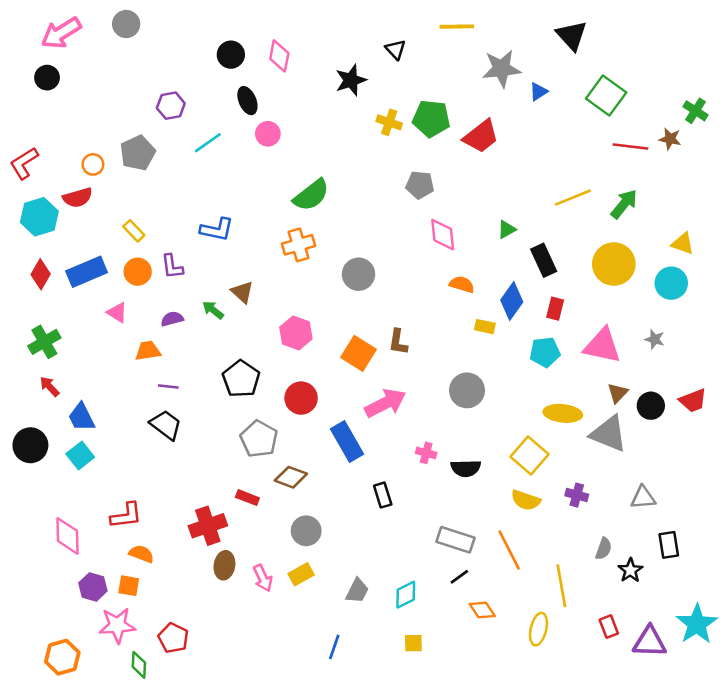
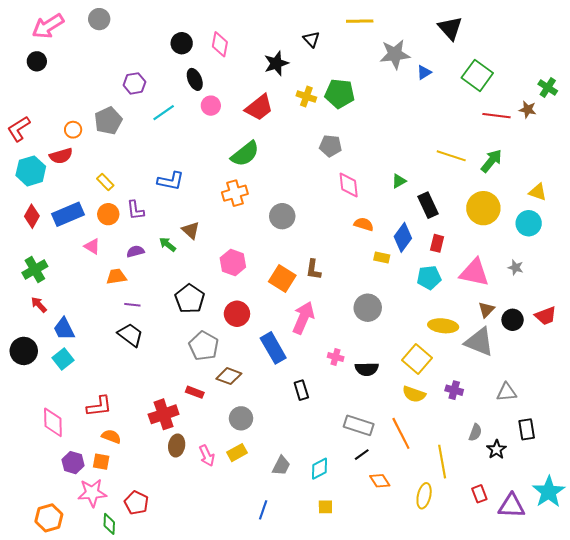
red trapezoid: (481, 136) -> (259, 108), moved
yellow line: (573, 198) -> (451, 156), turned 40
pink arrow: (385, 403) -> (303, 318), turned -40

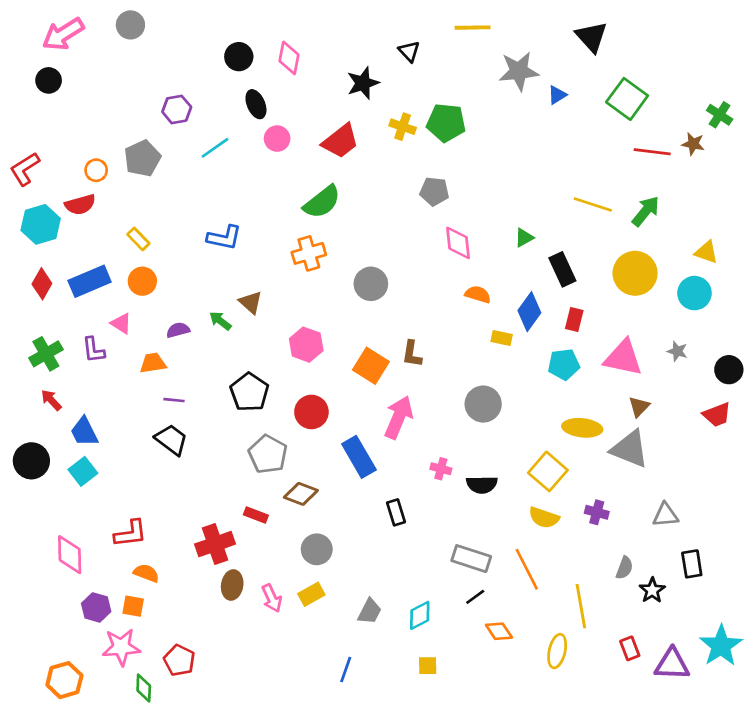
purple L-shape: (135, 210) -> (93, 350), moved
black circle: (513, 320) -> (729, 370), moved

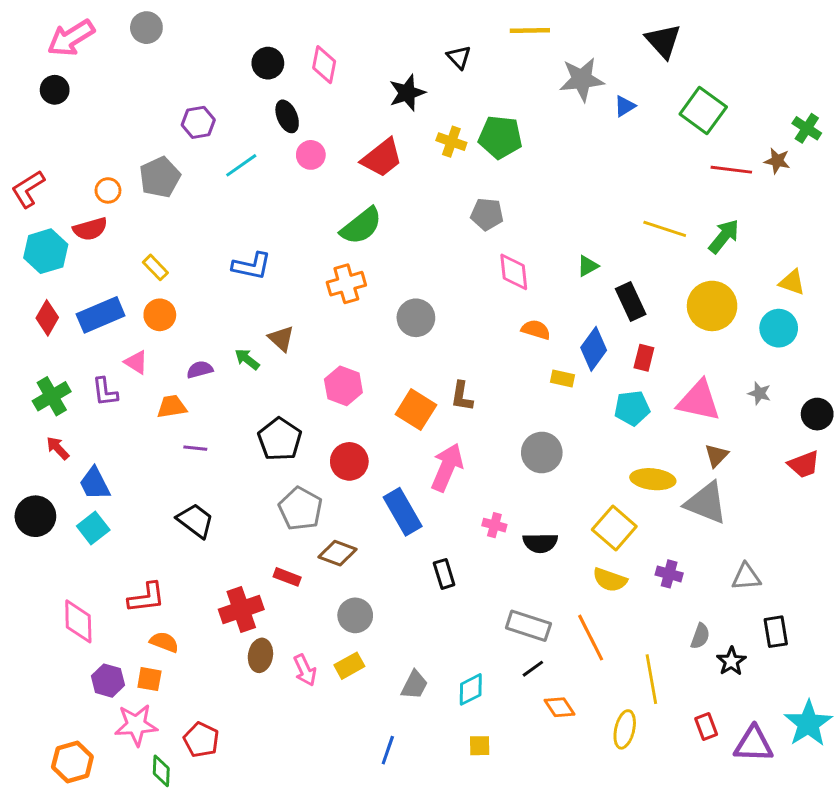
black trapezoid: (171, 440) -> (195, 521), moved

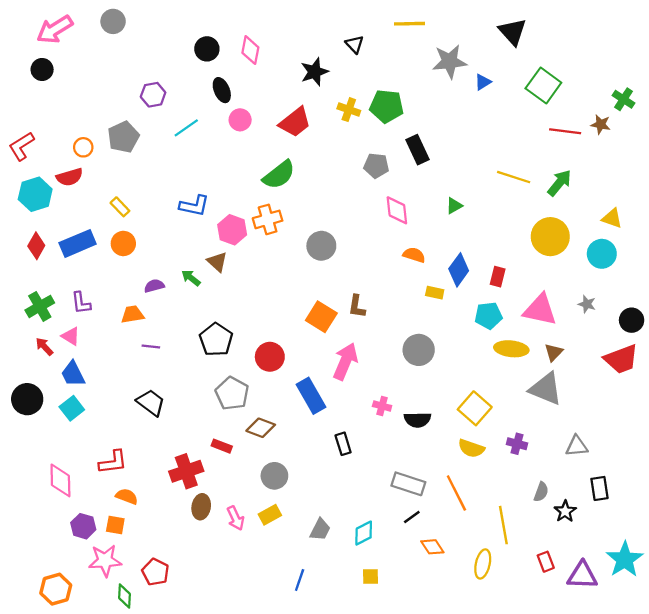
black rectangle: (631, 302) -> (417, 150), moved
pink triangle: (136, 362) -> (71, 336), moved
pink hexagon: (343, 386) -> (232, 230), moved
red trapezoid: (804, 464) -> (621, 359), size x1.4
yellow ellipse: (653, 479) -> (511, 349), moved

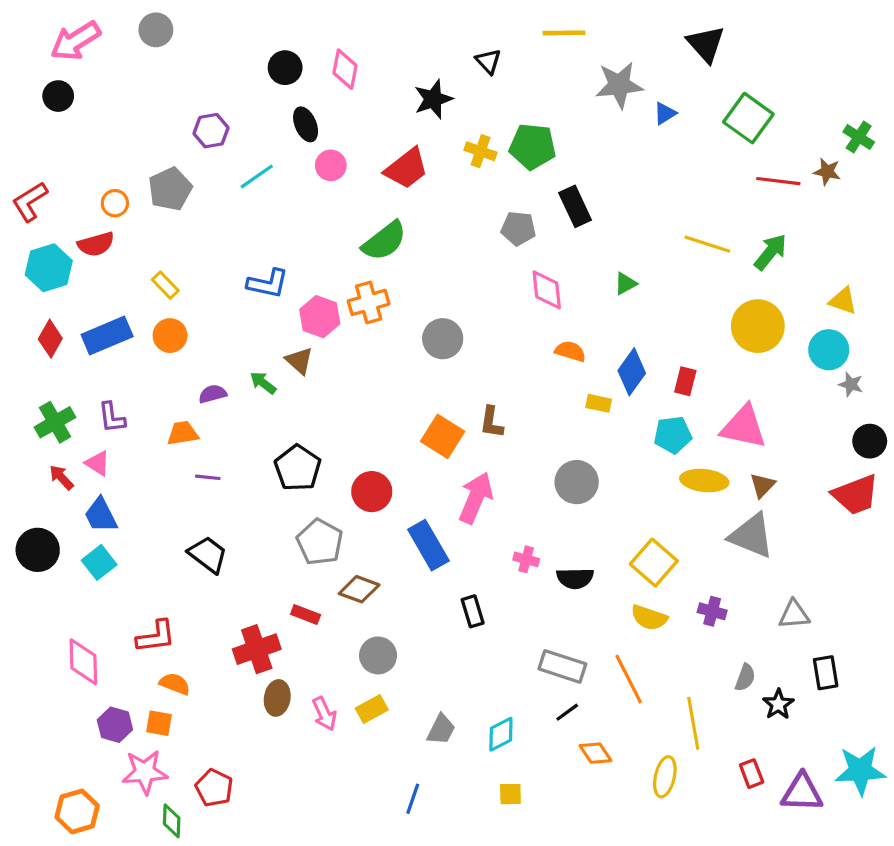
gray star: (587, 304) -> (851, 384), moved
cyan star: (625, 559) -> (860, 770), turned 30

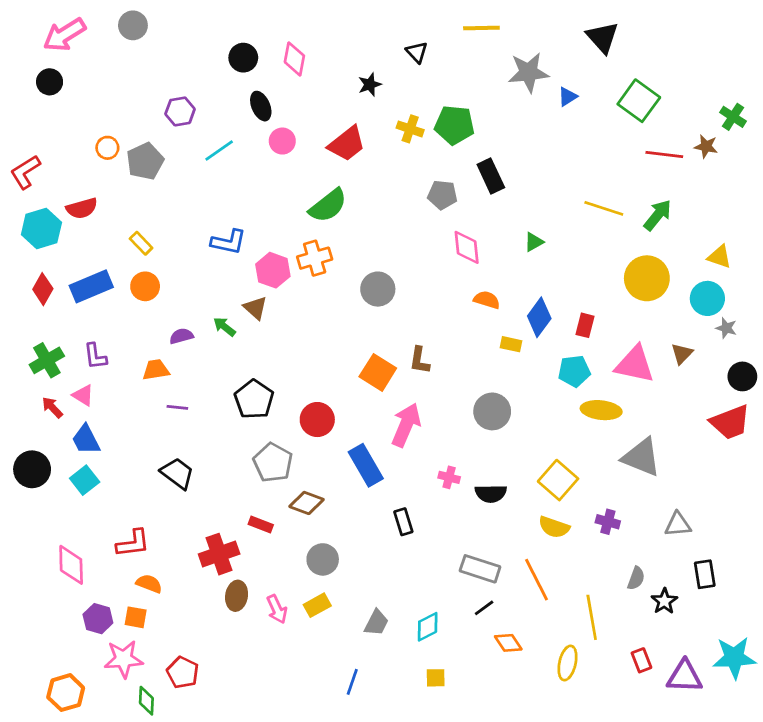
black star: (433, 99) -> (370, 85), size x0.7
orange circle: (115, 203) -> (107, 148), moved
brown triangle: (763, 485) -> (682, 354), moved

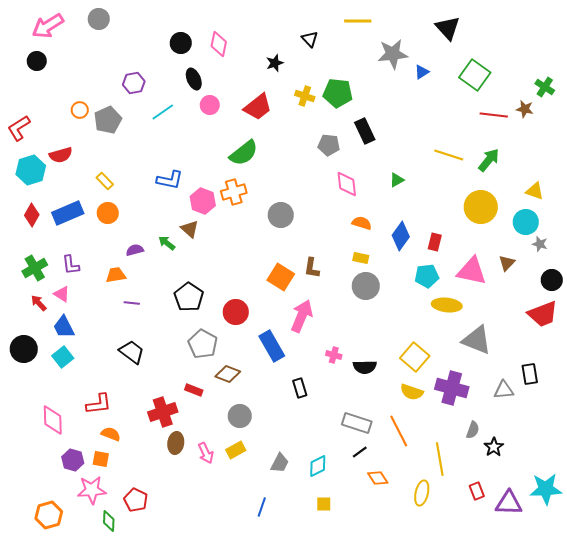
yellow rectangle: (511, 344) -> (361, 258), moved
gray circle: (492, 411) -> (366, 286), moved
purple cross: (608, 522) -> (452, 388), size x1.8
black rectangle: (705, 574) -> (530, 374), moved

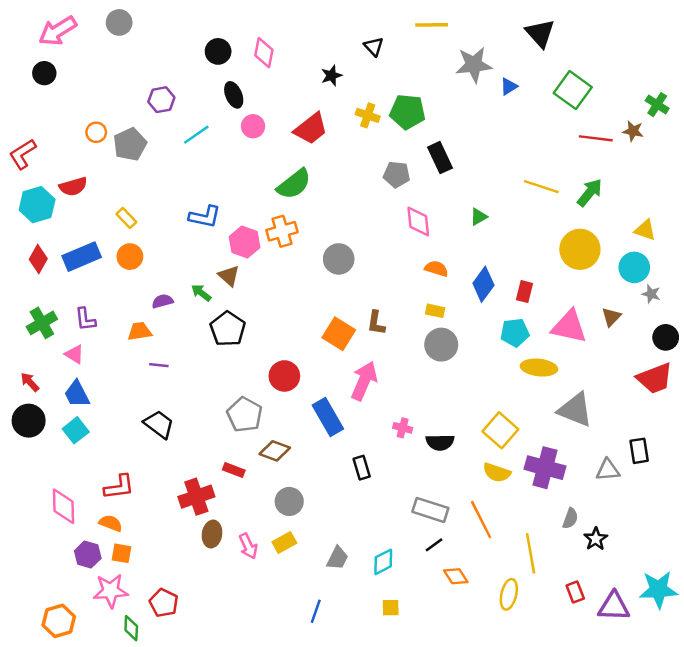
black pentagon: (189, 297) -> (228, 329), moved
red arrow: (39, 303) -> (30, 382), moved
orange semicircle: (111, 434) -> (111, 523), moved

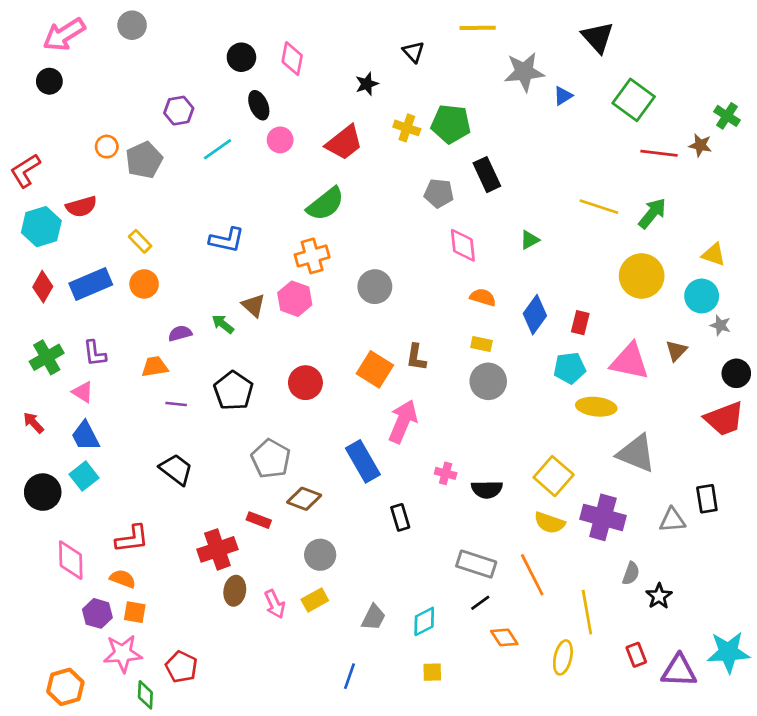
pink hexagon: (245, 242) -> (295, 299), moved
black pentagon: (228, 329) -> (233, 391), moved
red circle: (284, 376) -> (305, 383), moved
black circle: (29, 421) -> (43, 492), moved

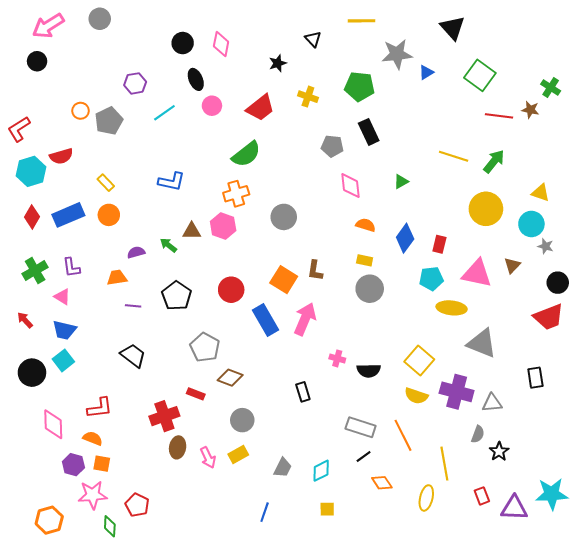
green pentagon: (451, 124) -> (360, 86), moved
brown triangle: (253, 305) -> (192, 231), turned -42
blue trapezoid: (85, 436) -> (64, 330), turned -50
blue rectangle: (363, 461) -> (266, 320), moved
gray triangle: (672, 520) -> (492, 403), moved

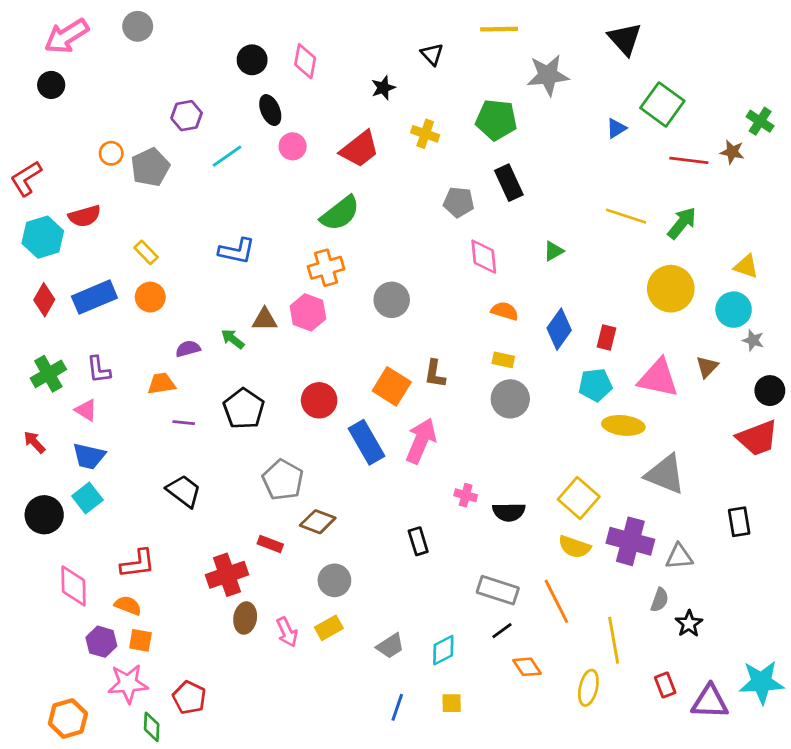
blue triangle: (426, 72) -> (616, 128), moved
gray trapezoid: (283, 468) -> (390, 646), turned 30
blue line: (265, 512) -> (397, 707), moved

